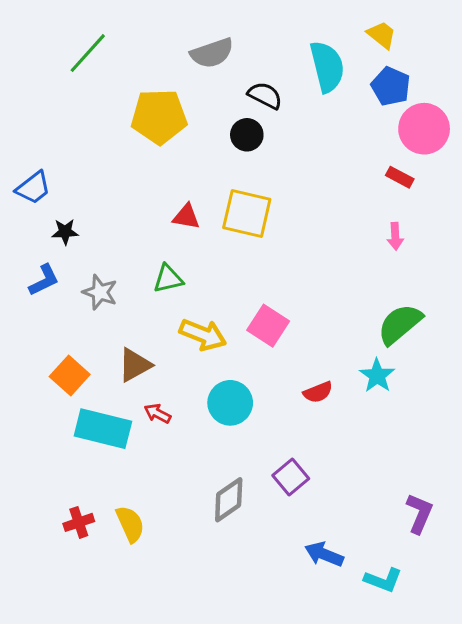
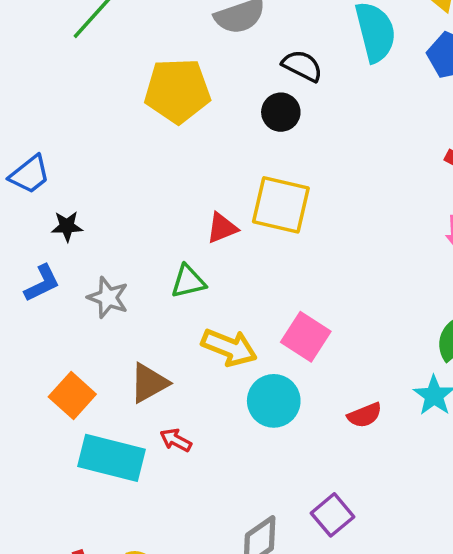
red triangle: (186, 217) -> (222, 228), moved, turned -32
cyan circle: (230, 403) -> (274, 401), moved

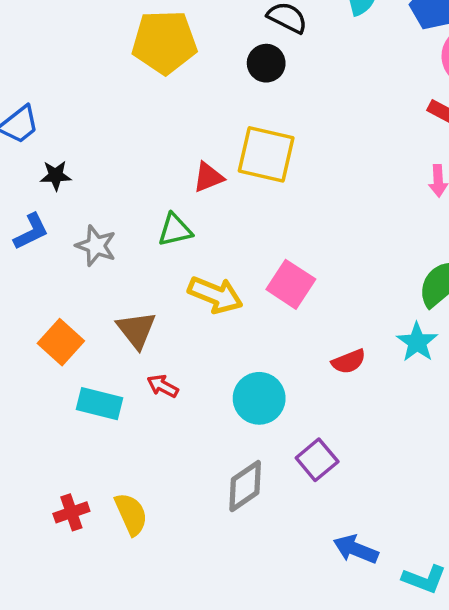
brown triangle: (149, 383) -> (136, 330), turned -39
cyan circle: (274, 401) -> (259, 398), moved
cyan rectangle: (112, 458) -> (99, 404), size x0.7

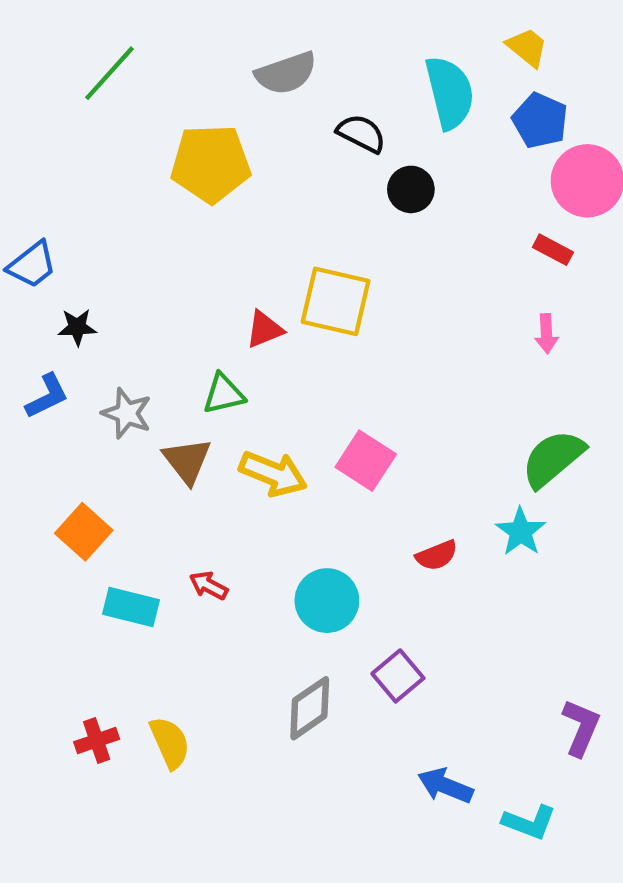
black circle: (266, 63) -> (411, 189), moved
brown triangle: (136, 330) -> (187, 461), moved

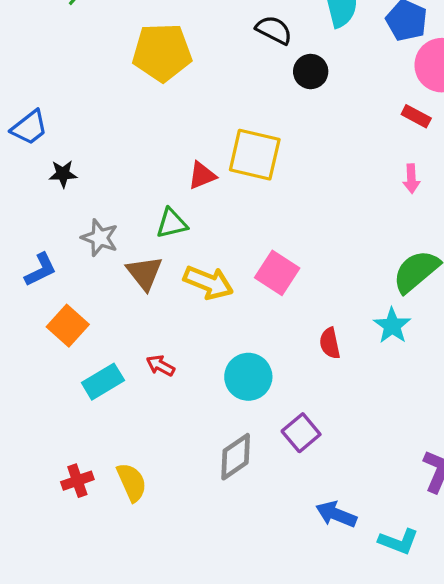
blue L-shape: (47, 396) -> (41, 270), moved
red semicircle: (437, 555) -> (330, 343), turned 100
cyan rectangle: (131, 607) -> (103, 382), turned -45

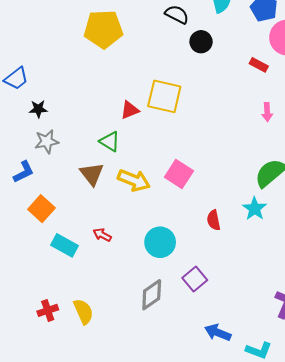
red rectangle: (416, 116) -> (259, 65), moved
green triangle: (172, 223) -> (110, 141), turned 45
gray star: (100, 238) -> (47, 141), moved, turned -30
cyan rectangle: (103, 382) -> (65, 245), turned 60

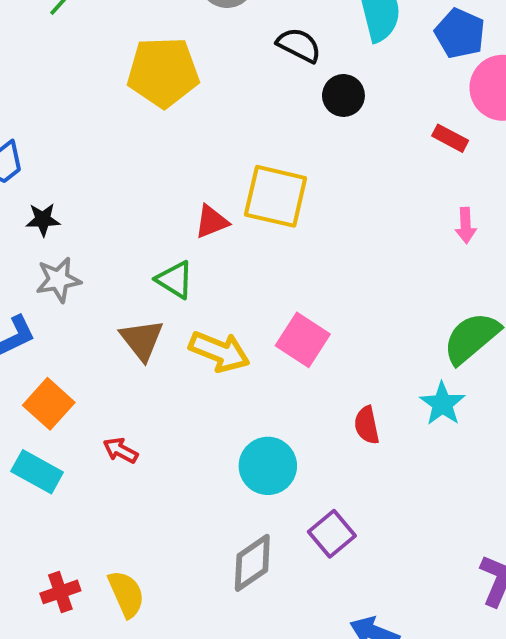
red arrow: (102, 235) -> (120, 450), moved
cyan rectangle: (65, 245) -> (37, 472), moved

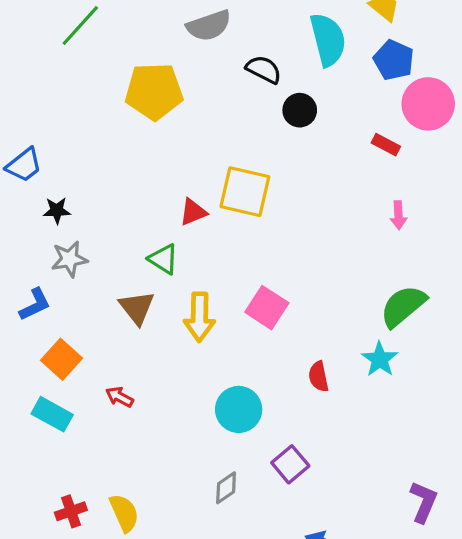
yellow arrow: (219, 351) -> (199, 317), turned 69
gray diamond: (252, 563) -> (226, 488), size x0.7

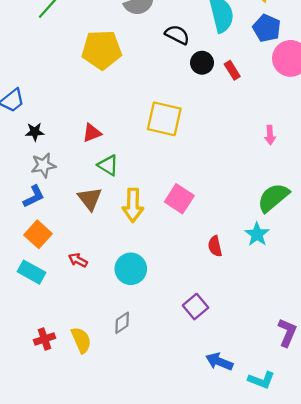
red rectangle: (386, 145) -> (232, 70), moved, turned 30
red triangle: (193, 212) -> (92, 133), moved
blue L-shape: (35, 304) -> (34, 197), moved
cyan circle: (239, 409) -> (131, 269), moved
gray diamond: (226, 488) -> (122, 323), moved

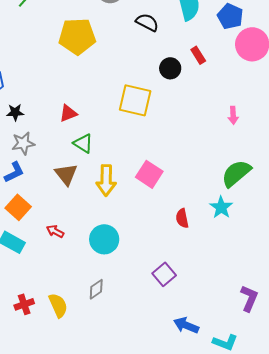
black circle: (202, 63) -> (170, 68), moved

